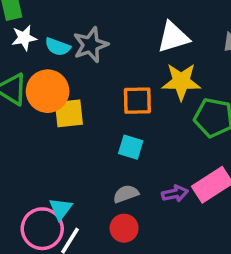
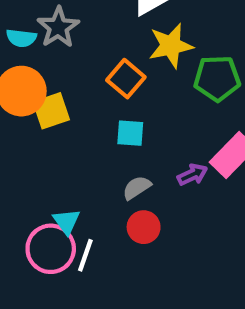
orange square: (137, 101) -> (126, 79), turned -36

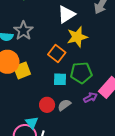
green pentagon: (217, 78) -> (81, 73), moved
red circle: (144, 227) -> (47, 105), moved

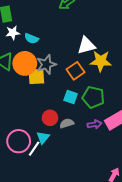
white triangle: (66, 14) -> (86, 46), moved
gray star: (23, 31) -> (46, 65), moved
cyan triangle: (32, 123) -> (43, 137), moved

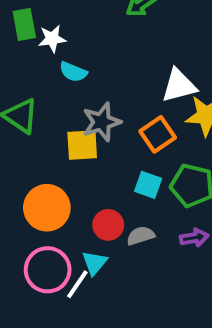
white star: (13, 33) -> (52, 39), moved
orange circle: (25, 63) -> (47, 208), moved

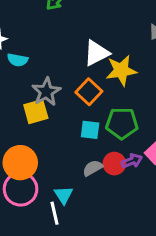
red circle: (108, 225) -> (114, 164), moved
pink circle: (48, 270) -> (21, 189), moved
white line: (77, 284) -> (55, 213), turned -35

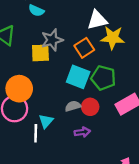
cyan square: (90, 130) -> (78, 77), size x1.5
purple arrow: (132, 161) -> (82, 132), moved

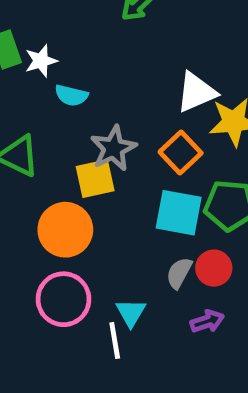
orange circle: (19, 89) -> (65, 230), moved
gray semicircle: (73, 106) -> (179, 273), turned -35

